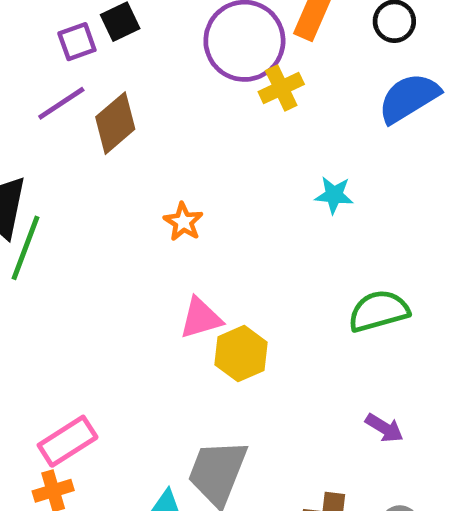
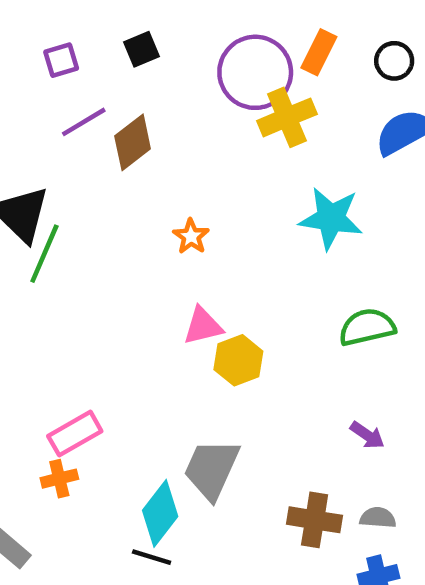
purple square: (77, 42) -> (61, 60), moved
yellow cross: (281, 88) -> (287, 117), size x1.4
cyan star: (334, 195) -> (331, 218), size x1.8

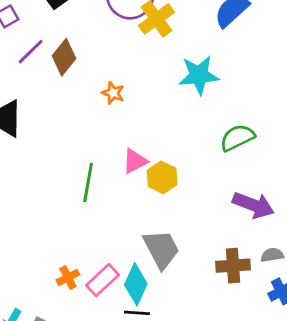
orange star: (191, 236) -> (113, 93), moved
green line: (44, 254) -> (88, 183), moved
pink rectangle: (75, 434) -> (103, 280), moved
purple arrow: (367, 435) -> (253, 205), size x1.8
gray trapezoid: (212, 469) -> (161, 249), turned 141

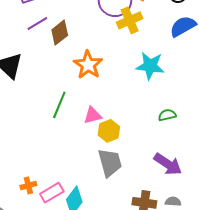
orange star: (113, 93) -> (88, 65), size x1.8
green semicircle: (237, 138) -> (167, 115), size x0.7
green line: (88, 183) -> (59, 105), moved
gray trapezoid: (161, 249) -> (110, 163), moved

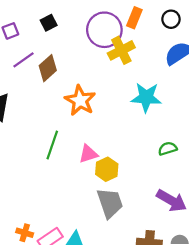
orange cross: (28, 185) -> (25, 233), turned 35

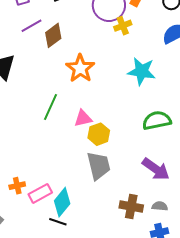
yellow cross: (121, 50) -> (123, 26), size x0.7
green semicircle: (168, 149) -> (157, 121), size x1.6
orange cross: (25, 233) -> (17, 186), turned -35

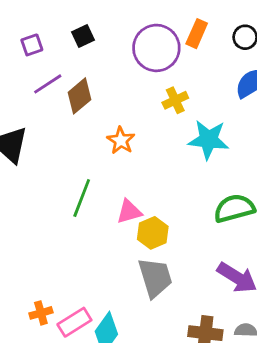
yellow cross: (123, 26) -> (175, 100), moved
orange star: (80, 68) -> (121, 140), size x0.7

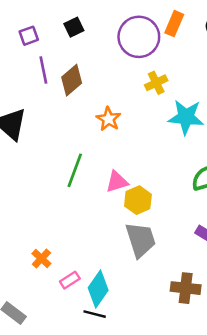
purple line: (48, 84) -> (43, 70), turned -68
orange cross: (41, 313) -> (41, 259), moved, turned -30
pink rectangle: (74, 322) -> (70, 280), size x0.7

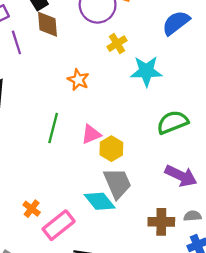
brown diamond: (72, 80) -> (48, 24), moved, turned -48
pink rectangle: (70, 280) -> (59, 225), size x1.8
cyan diamond: (98, 289) -> (100, 201), moved, turned -68

